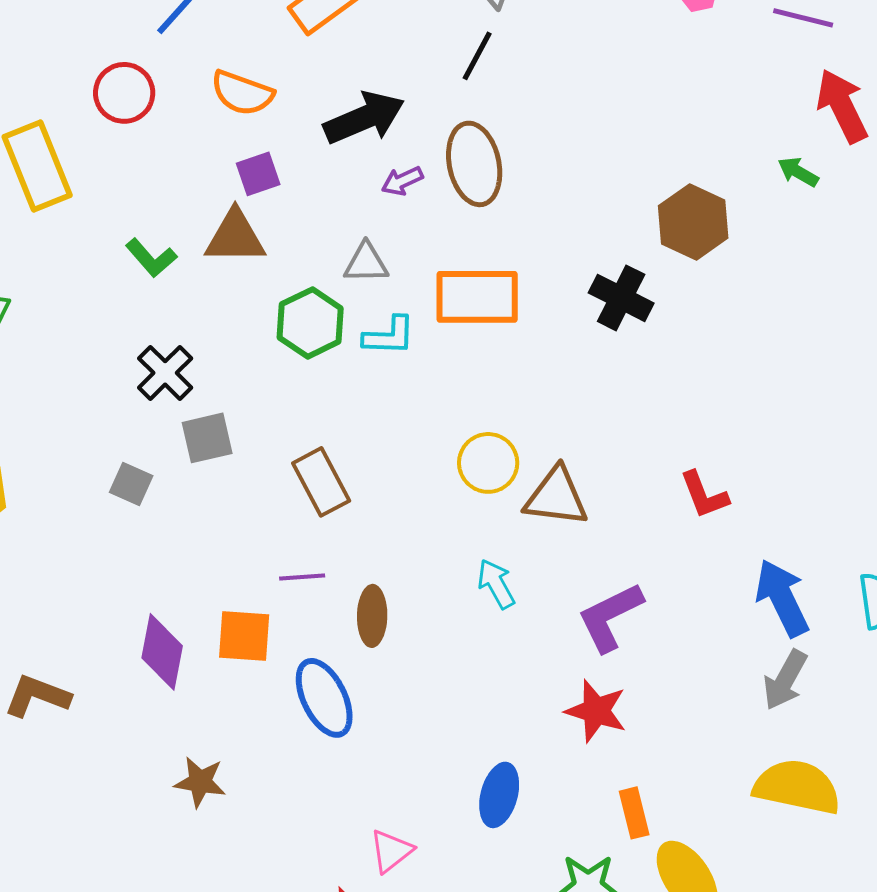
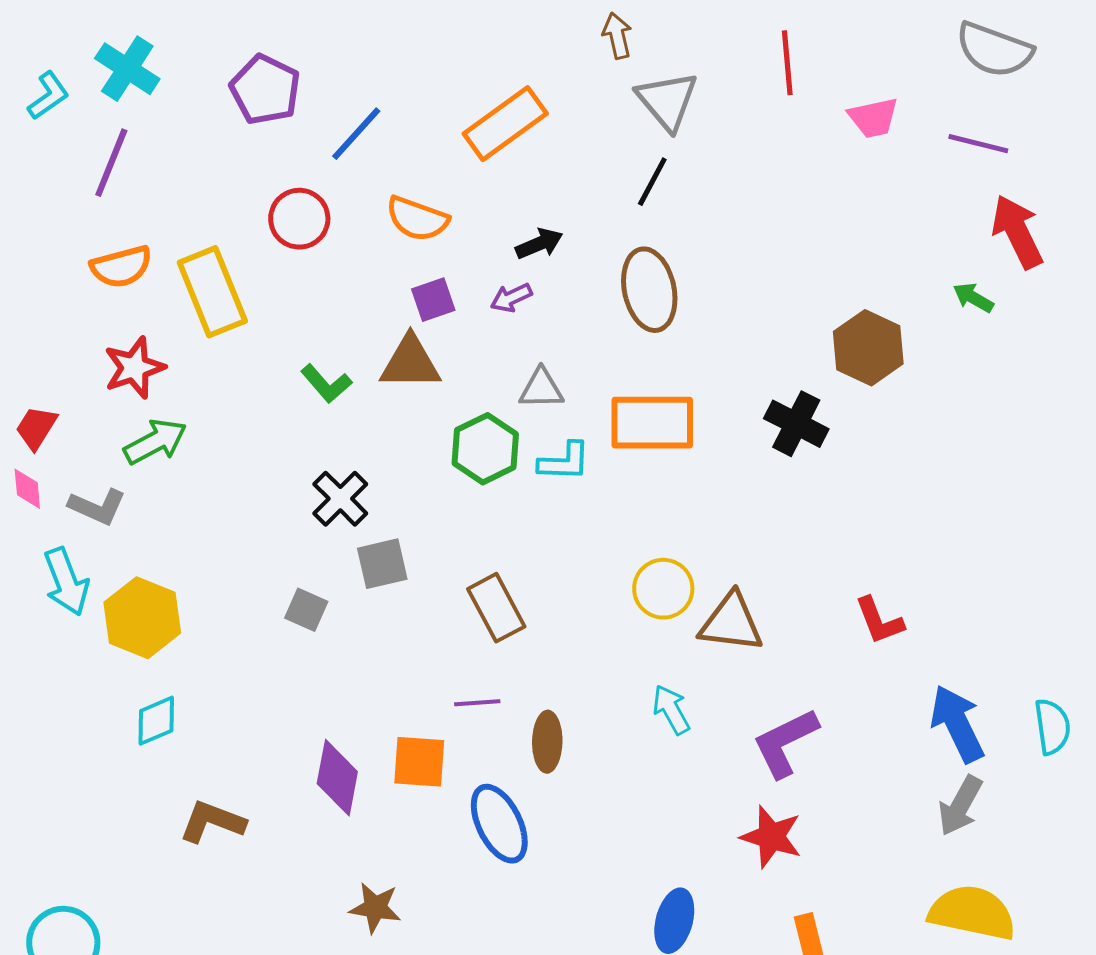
black arrow: (364, 118) -> (539, 244), size x0.6
purple arrow: (402, 181) -> (511, 298), moved

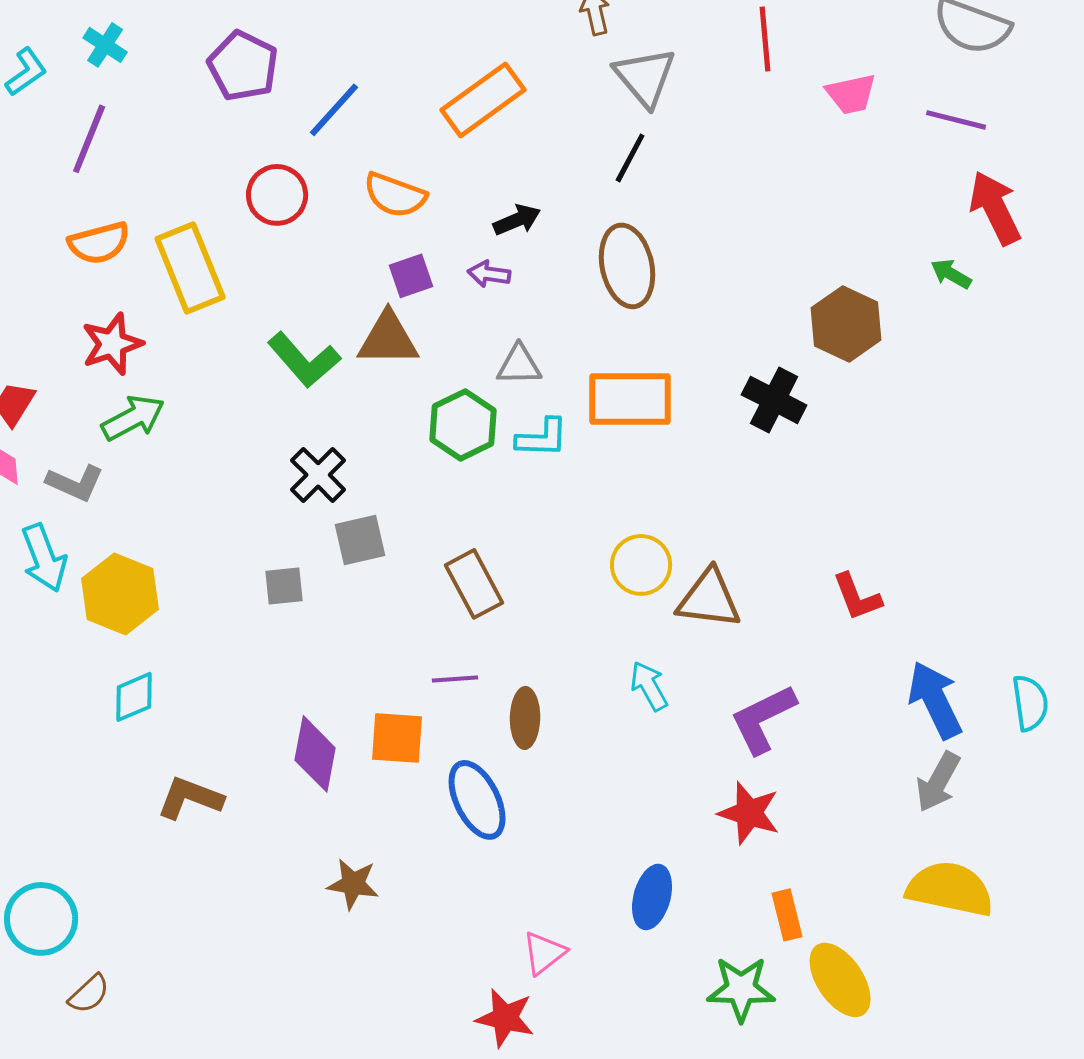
cyan cross: (127, 69) -> (105, 45), size x0.7
purple arrow: (511, 298) -> (489, 274), turned 33
green L-shape: (326, 384) -> (304, 360), size x1.4
gray square: (306, 610) -> (284, 586), turned -30

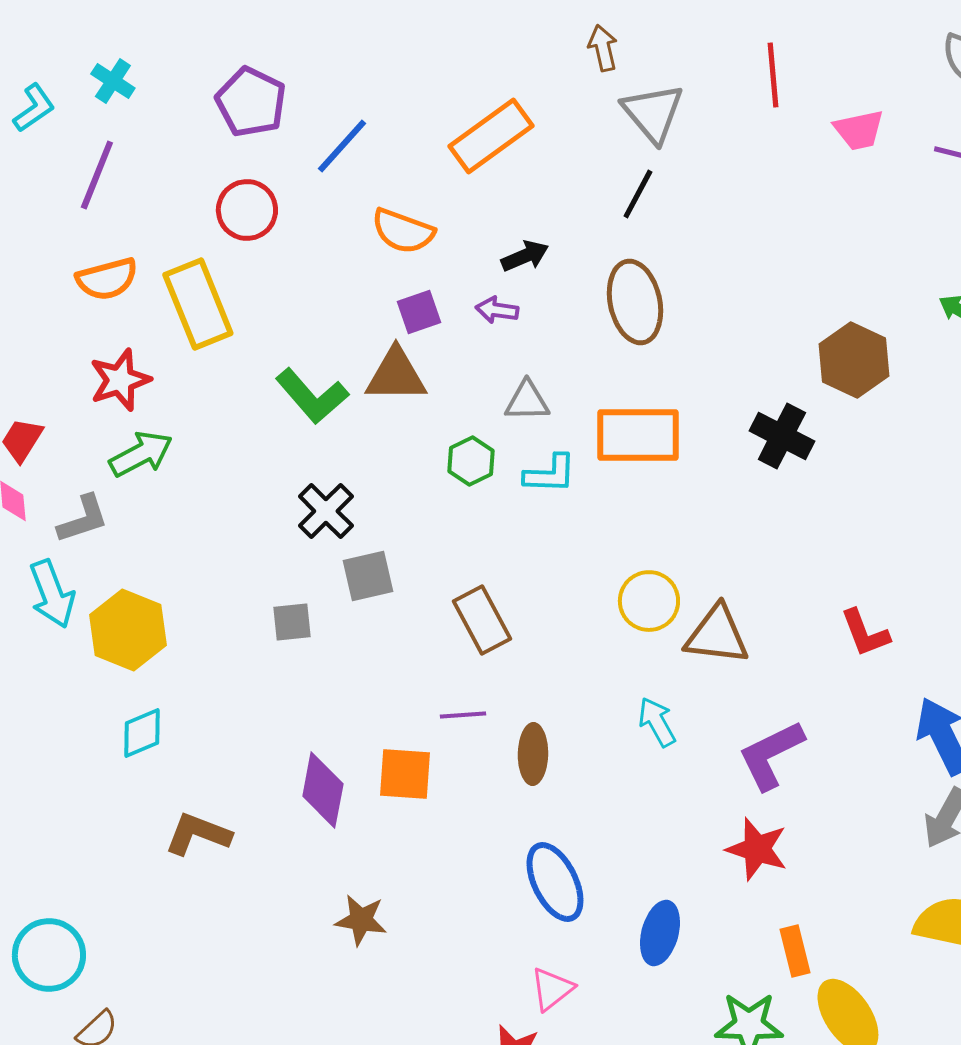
red circle: (277, 195) -> (247, 210), moved
green hexagon: (463, 425) -> (471, 461), size x0.7
gray L-shape: (75, 483) -> (83, 519), turned -42
blue ellipse: (477, 800) -> (555, 882), moved

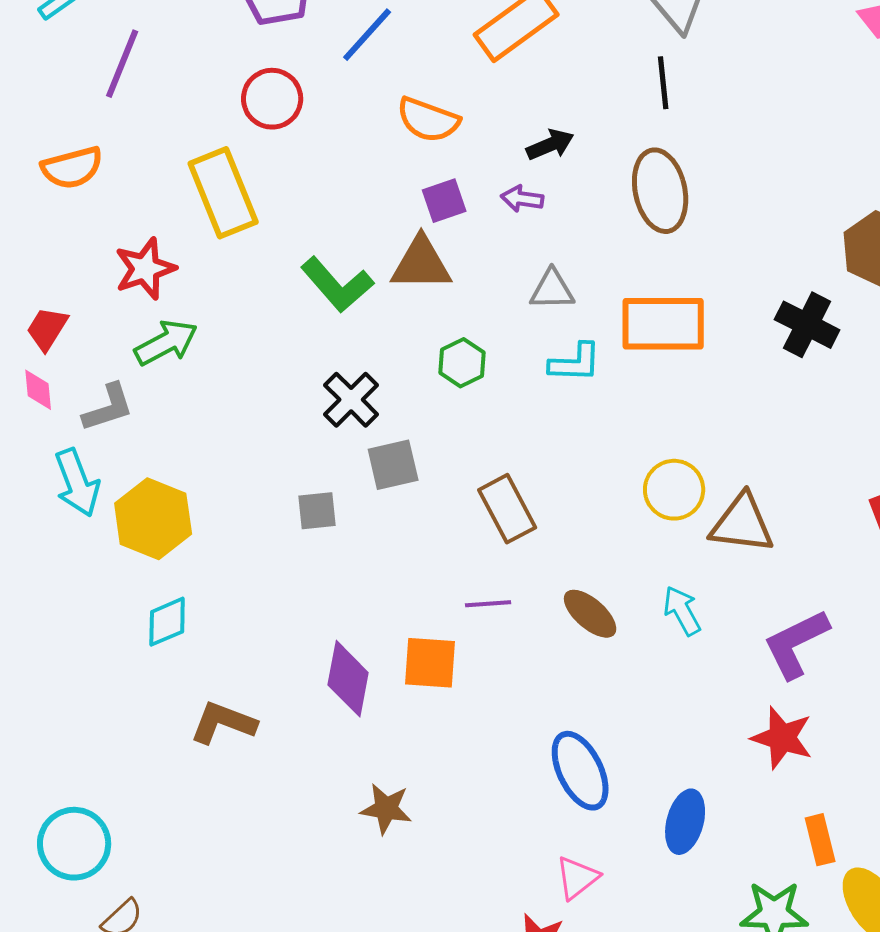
black line: (638, 194) -> (663, 83), turned -34
orange semicircle: (107, 279) -> (72, 168), moved
green hexagon: (471, 461) -> (462, 363), moved
brown ellipse: (533, 754) -> (590, 614), moved, turned -50

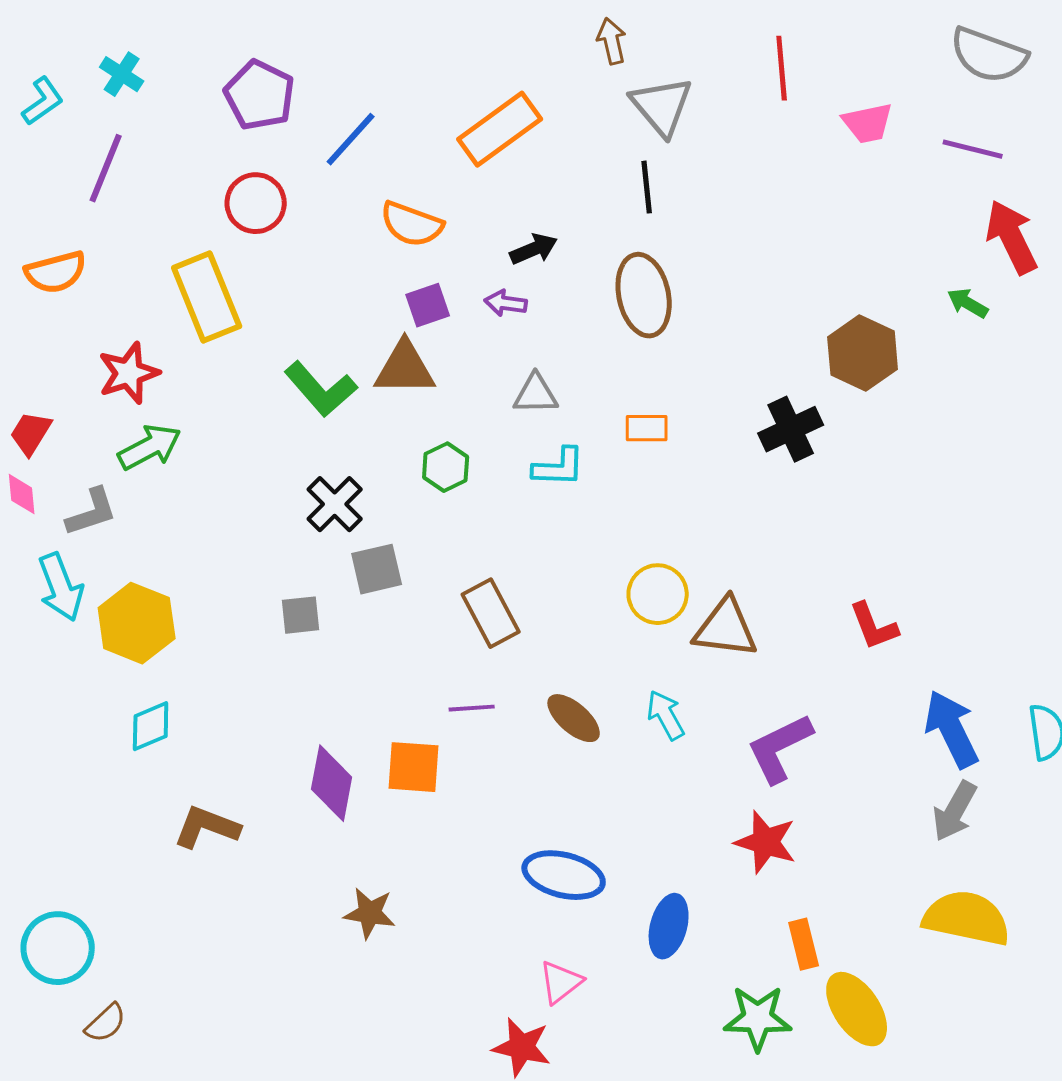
orange rectangle: (663, 324) -> (647, 428), size x0.5
black cross: (807, 325) -> (791, 429), turned 38
blue ellipse: (580, 771) -> (564, 875), turned -50

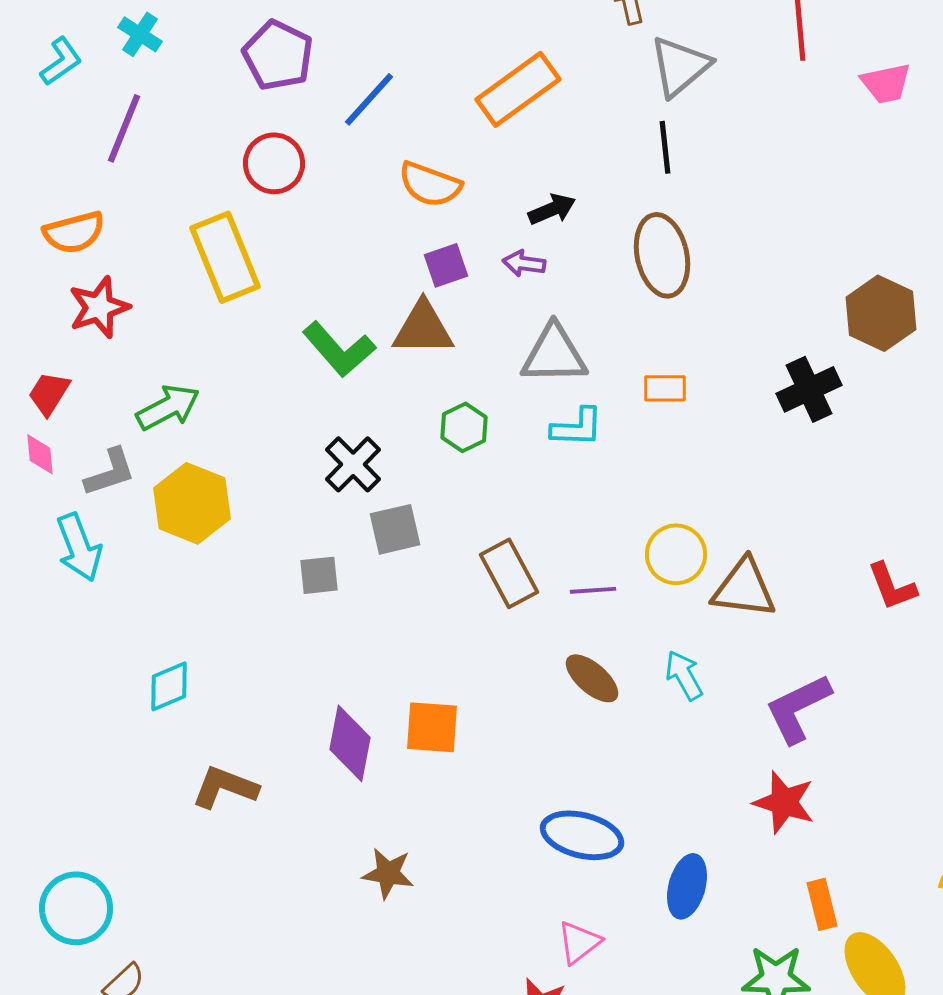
gray triangle: (662, 106) -> (680, 66), turned 30
red star: (129, 373) -> (99, 307), moved
gray triangle: (536, 394) -> (554, 354), size x1.5
yellow hexagon: (137, 623) -> (192, 503), moved
purple line: (472, 708) -> (593, 590), moved

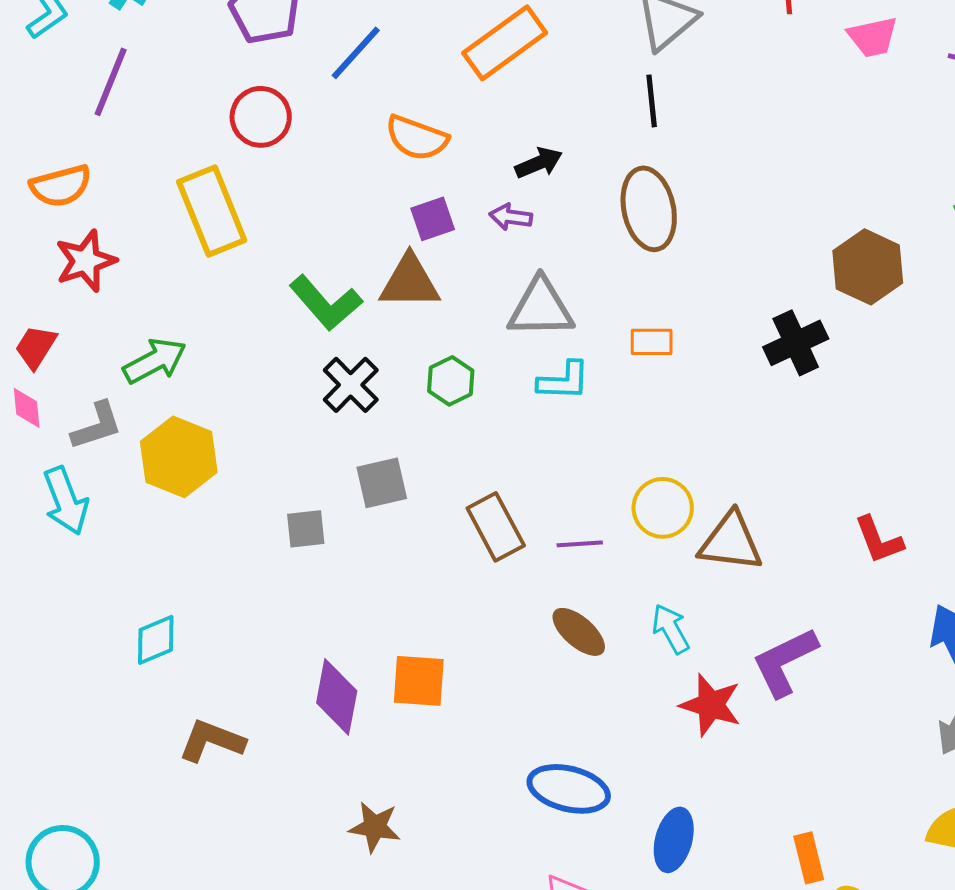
black cross: (353, 464) -> (351, 385), moved
red star: (784, 802) -> (711, 705), moved

